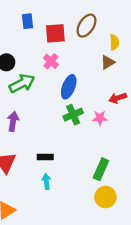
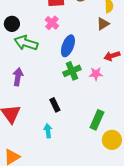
green arrow: (22, 83) -> (26, 43), turned -135
black rectangle: (45, 157) -> (55, 105), moved, turned 64
yellow circle: (105, 197) -> (112, 140), moved

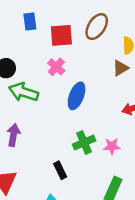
green cross: (72, 71) -> (84, 143), moved
pink star: (96, 74) -> (112, 146), moved

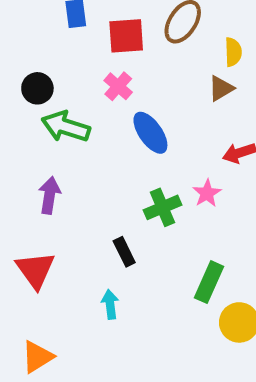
blue ellipse: (77, 96) -> (150, 133), turned -56
pink star: (112, 146) -> (207, 193), moved, turned -30

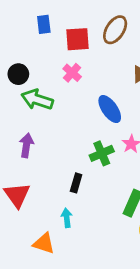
blue ellipse: (150, 133) -> (110, 109), moved
black rectangle: (124, 252) -> (76, 183), turned 42
orange triangle: (37, 357) -> (44, 243), moved, turned 50

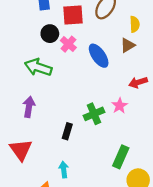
black circle: (18, 74) -> (50, 34), moved
blue ellipse: (110, 109) -> (99, 56), moved
black rectangle: (76, 183) -> (67, 131), moved

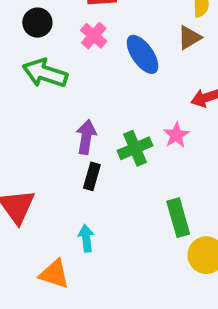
black circle: (50, 34) -> (37, 23), moved
purple arrow: (29, 107) -> (86, 137), moved
green rectangle: (121, 157) -> (178, 218), turned -40

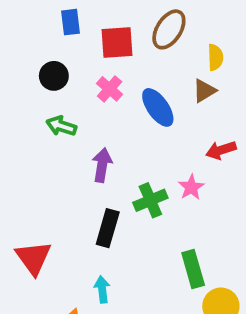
green arrow: (45, 73) -> (61, 126), size x0.7
purple arrow: (86, 137) -> (102, 165), moved
black rectangle: (92, 176) -> (108, 228), size x1.4

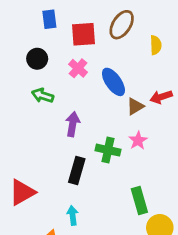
brown triangle: (204, 91) -> (135, 106), moved
red arrow: (221, 150) -> (161, 97), moved
green cross: (150, 200) -> (108, 150), turned 35
red triangle: (33, 258) -> (22, 192), turned 36

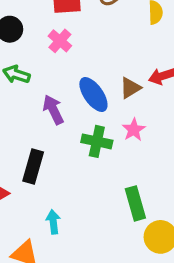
blue ellipse: (113, 82) -> (93, 95), moved
purple arrow: (73, 124) -> (53, 110), turned -35
black rectangle: (77, 170) -> (33, 167), moved

